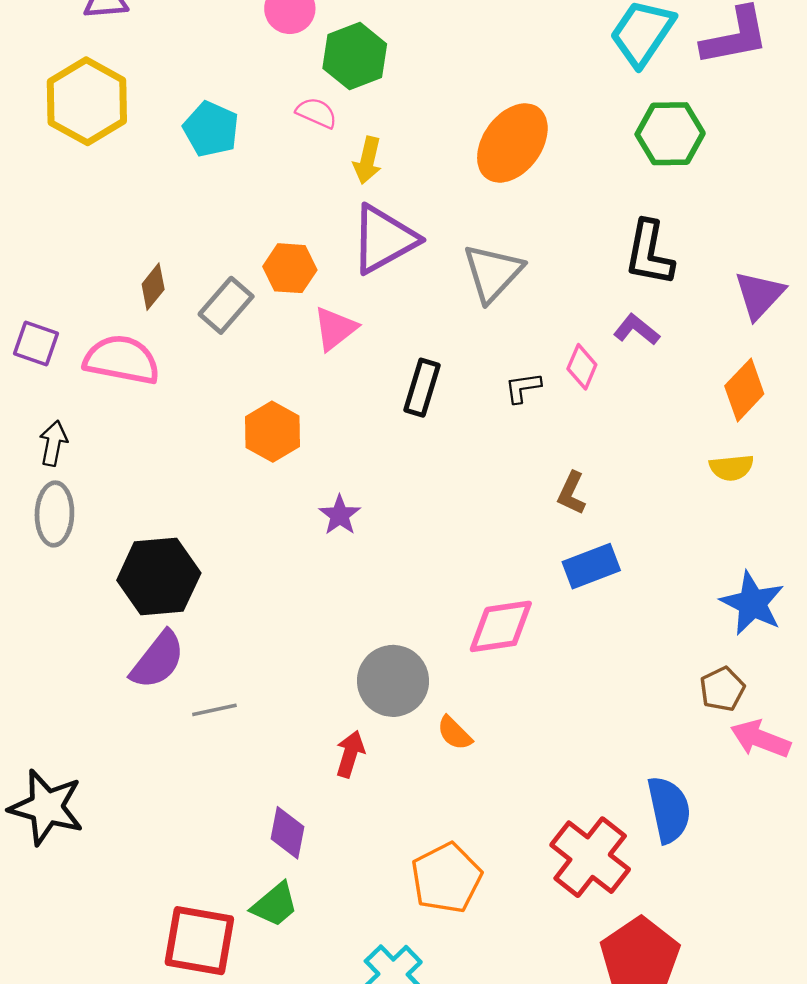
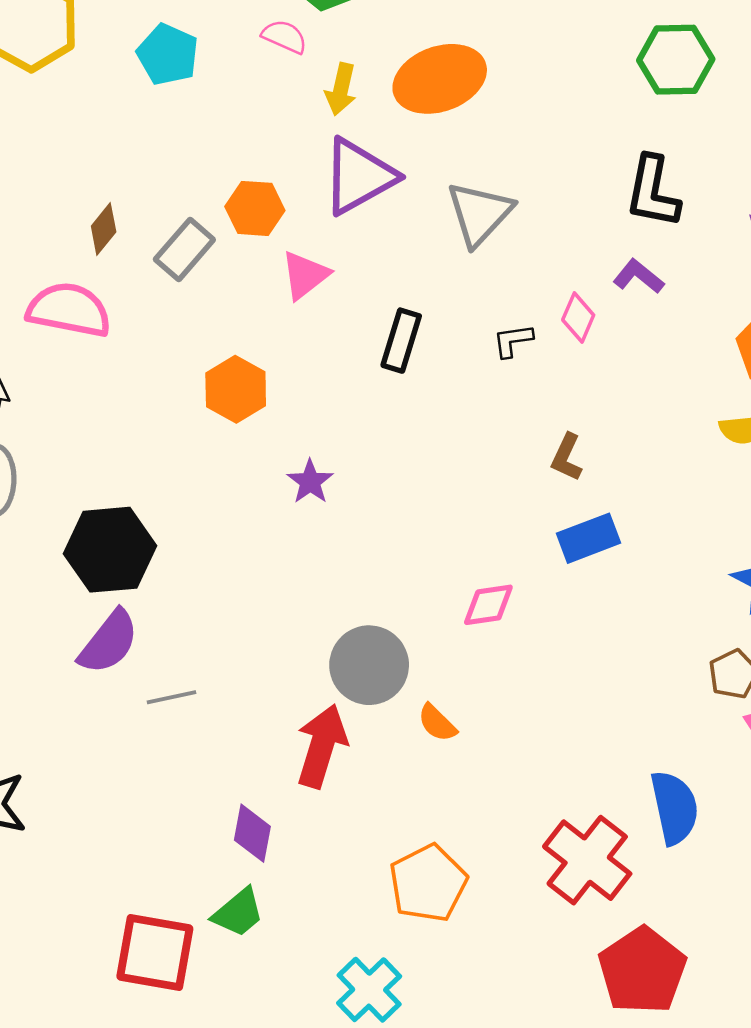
orange ellipse: (512, 143) -> (440, 79), moved, turned 34
pink diamond: (501, 626) -> (488, 605), size x0.7
red arrow: (350, 754) -> (322, 746), size x1.6

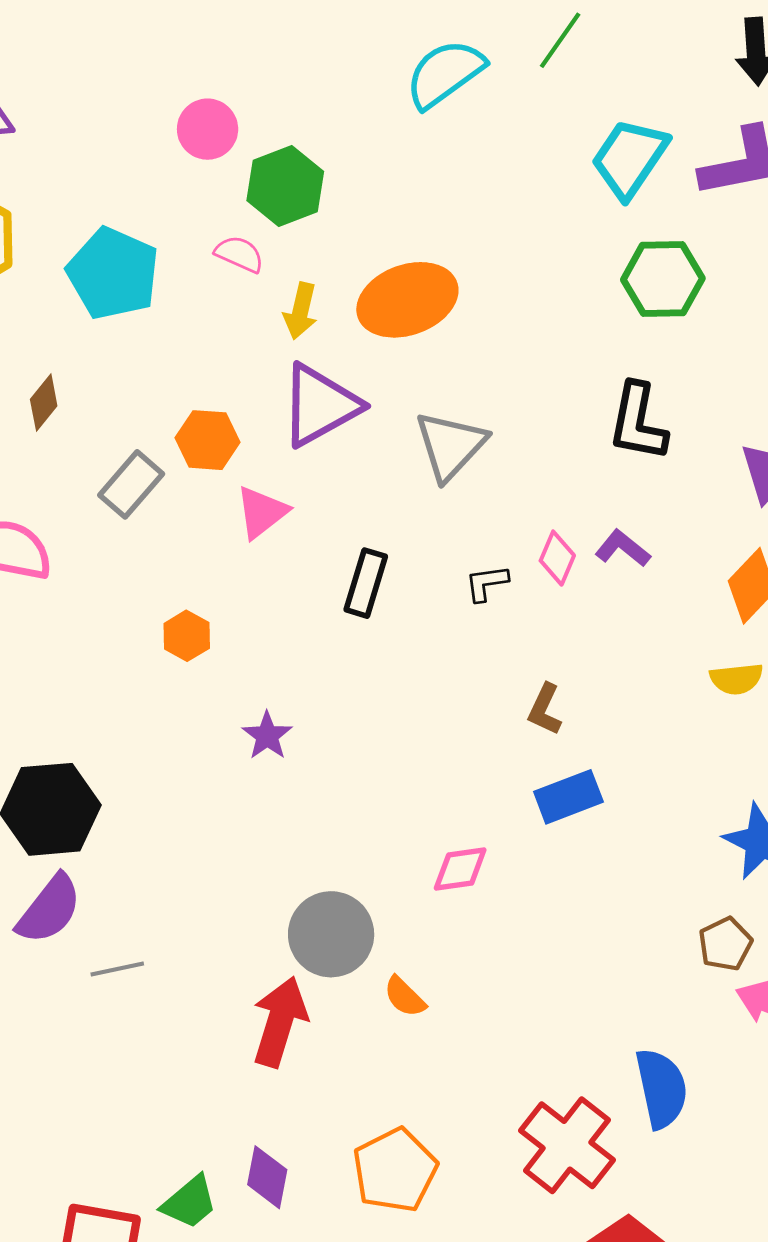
cyan pentagon: (168, 55) -> (113, 273), size x1.4
brown diamond: (104, 229) -> (44, 403), moved
purple L-shape: (638, 276) -> (623, 548), moved
orange hexagon: (236, 389) -> (187, 636), size x0.7
purple diamond: (252, 833) -> (267, 1177), moved

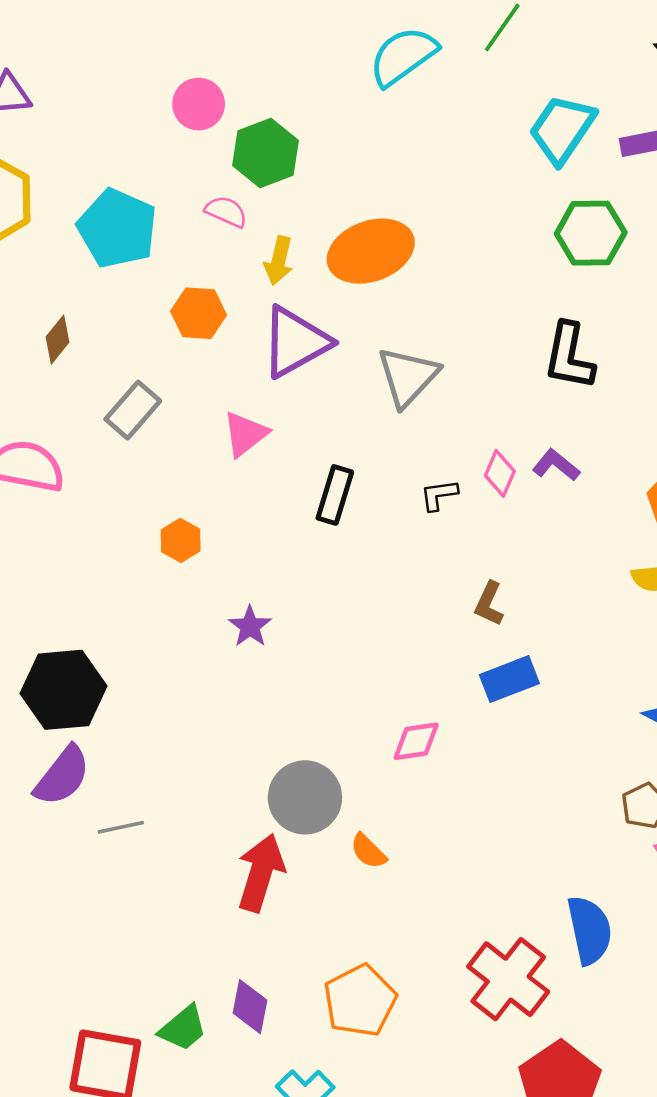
orange hexagon: (208, 440) -> (199, 313), moved

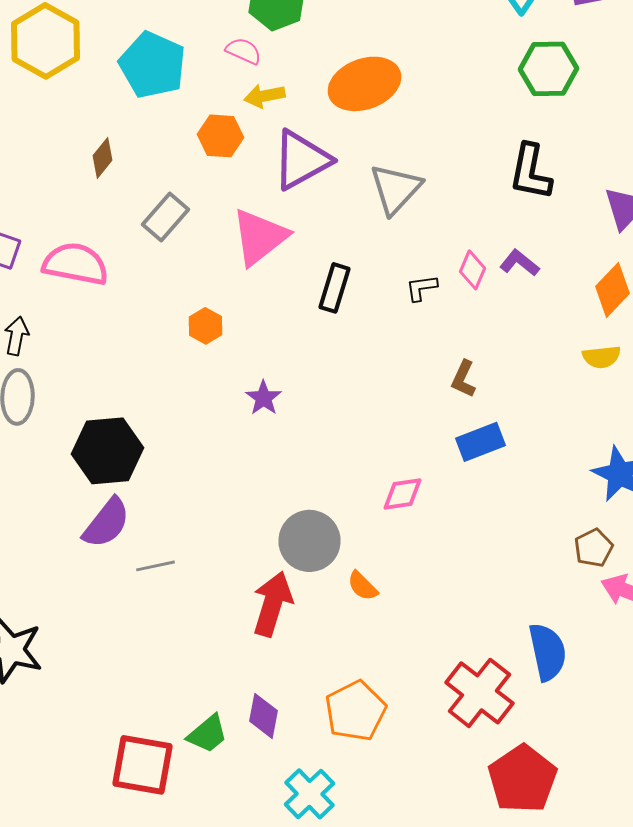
yellow arrow: (279, 261) -> (264, 96), moved, turned 66
pink triangle: (245, 434) -> (260, 237), size x1.5

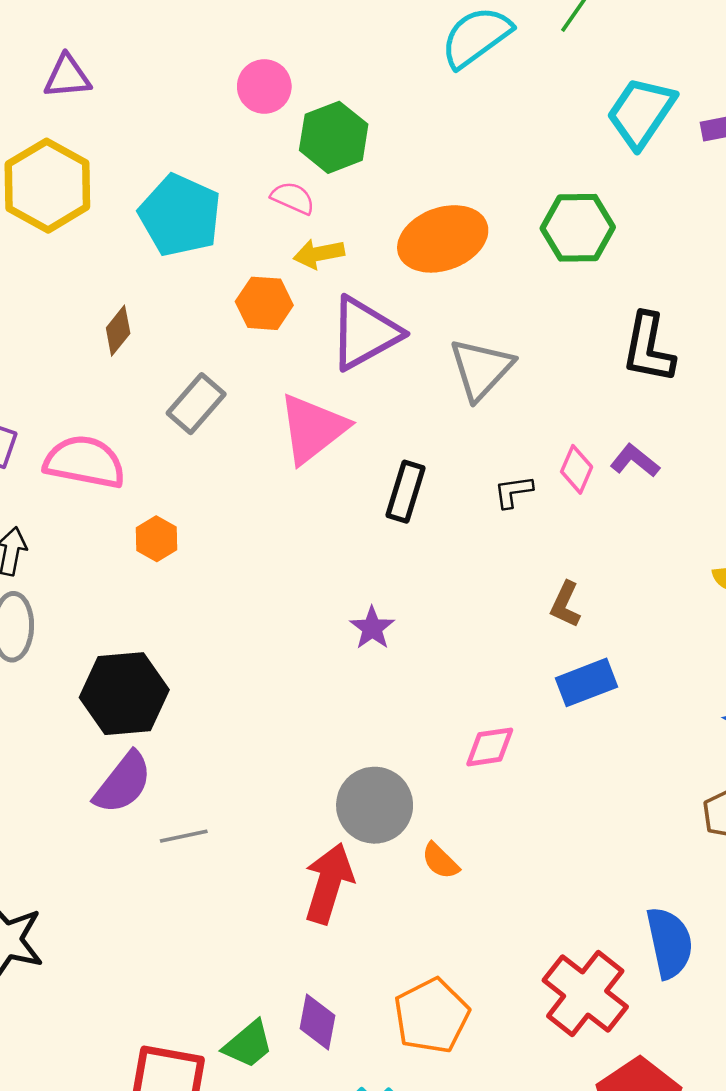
green hexagon: (548, 69) -> (578, 228), moved
orange hexagon: (206, 326) -> (156, 539), moved
purple star: (264, 398) -> (372, 628), moved

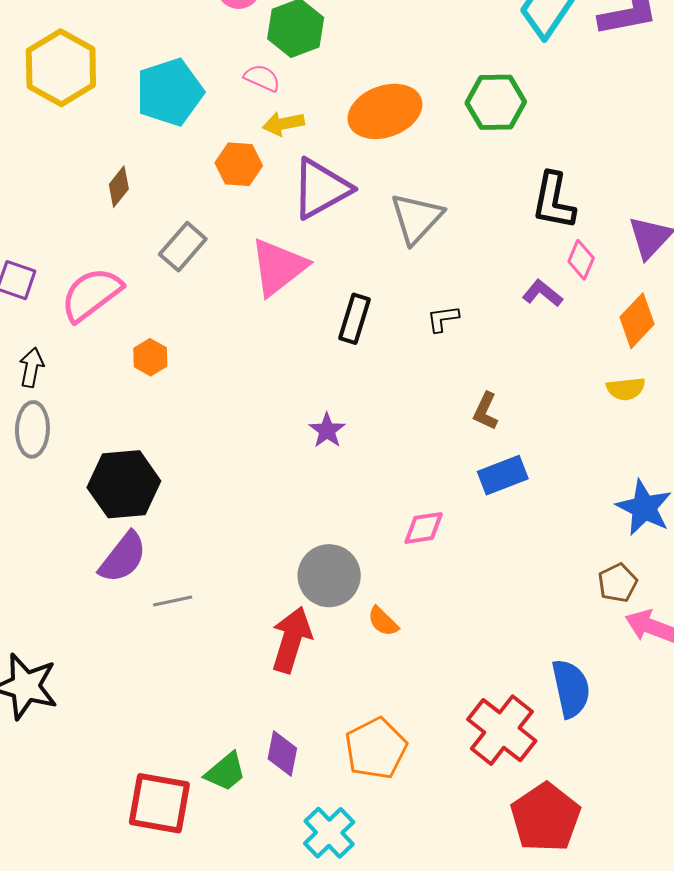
cyan pentagon: (180, 215) -> (170, 92), turned 30
pink semicircle: (85, 462) -> (91, 294), turned -48
pink diamond: (577, 469) -> (581, 260), moved

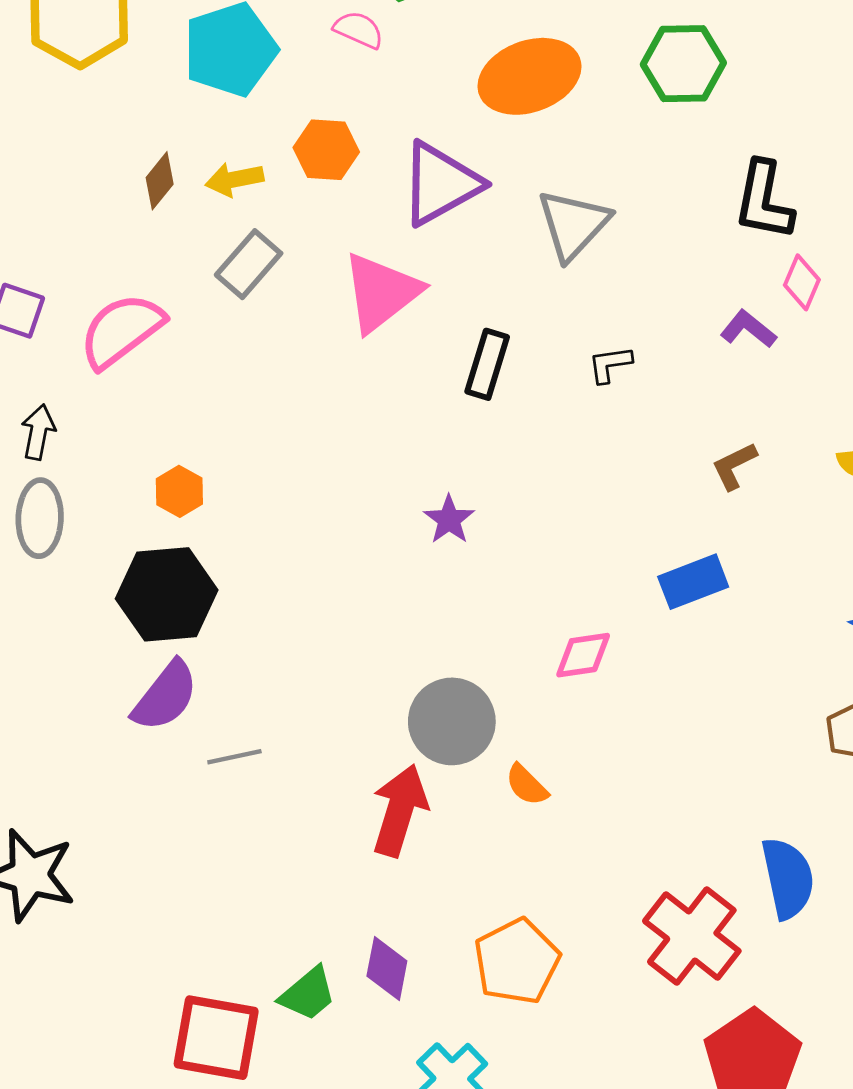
yellow arrow: (283, 124) -> (234, 179), moved
orange hexagon: (150, 357) -> (179, 491), moved
brown L-shape: (486, 411) -> (734, 466), moved, turned 39

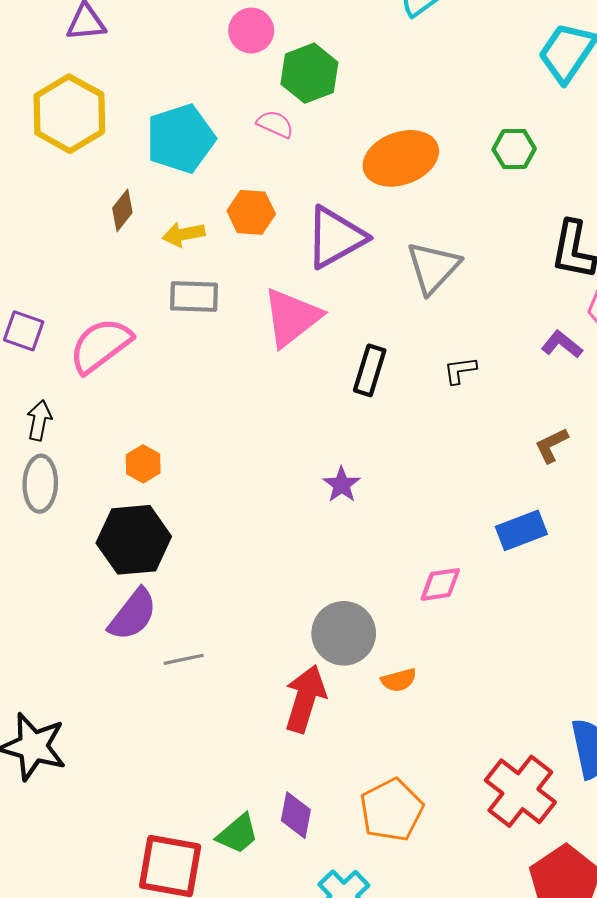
green hexagon: (683, 64) -> (514, 149), size x0.7
brown diamond: (160, 181) -> (122, 210), moved
gray rectangle: (249, 264) -> (194, 297), turned 51
orange semicircle: (527, 785) -> (399, 680), turned -60

